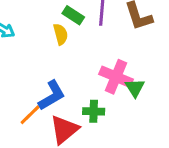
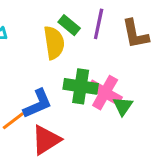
yellow semicircle: (61, 34) -> (54, 43), size x1.5
green cross: (94, 111) -> (81, 86), moved, size x1.5

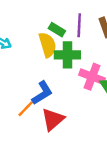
green cross: (81, 86) -> (67, 55), moved

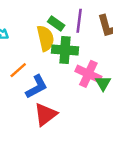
orange line: (26, 109) -> (18, 70), moved

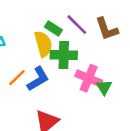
purple line: (79, 21) -> (77, 25), turned -50
blue L-shape: (37, 87) -> (38, 79), moved

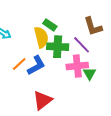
purple line: (77, 25) -> (82, 45), moved
pink cross: (89, 78) -> (77, 66), turned -30

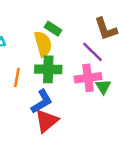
green cross: (58, 47) -> (48, 69), moved
orange line: (19, 64) -> (17, 77), turned -35
blue L-shape: (36, 65) -> (42, 102), moved

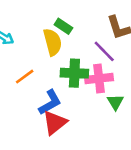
green cross: (48, 69) -> (74, 73), moved
orange line: (17, 77) -> (25, 77), turned 42
green triangle: (103, 87) -> (115, 102), moved

